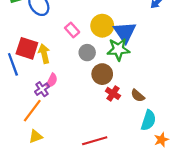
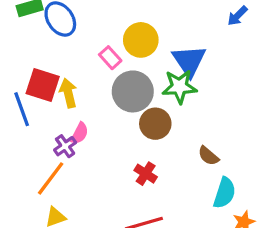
yellow circle: (102, 26) -> (141, 40), moved
gray circle: (87, 53) -> (133, 91), size x1.6
red cross: (113, 93) -> (146, 174), moved

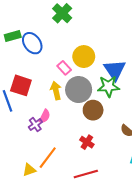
yellow arrow: (68, 93) -> (56, 91), moved
orange line: (51, 178) -> (48, 158), moved

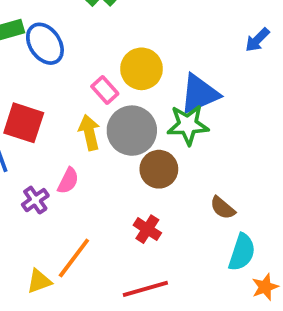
blue triangle: (115, 70) -> (199, 94), turned 40
purple cross: (35, 125) -> (35, 200), moved

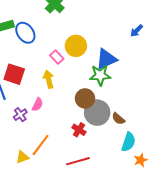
gray circle: (132, 131) -> (97, 113), moved

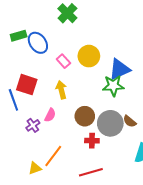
pink rectangle: (57, 57) -> (63, 61), moved
brown circle: (85, 98) -> (85, 116), moved
brown semicircle: (118, 119) -> (130, 121), moved
red cross: (79, 130) -> (92, 141), turned -32

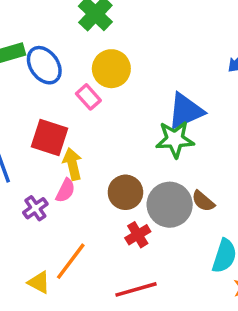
yellow circle: (89, 56) -> (111, 69), moved
red square: (27, 85) -> (50, 138), moved
yellow arrow: (61, 90) -> (72, 164), moved
red cross: (92, 141) -> (138, 235), turned -32
yellow triangle: (35, 168) -> (39, 282), turned 48

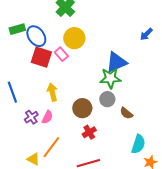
red square: (50, 138) -> (41, 57), moved
pink semicircle: (65, 191) -> (47, 117), moved
gray circle: (170, 205) -> (107, 99), moved, size x0.6

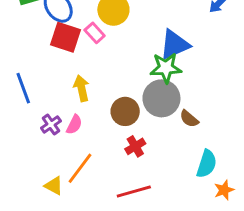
gray circle: (107, 99) -> (161, 98), size x1.6

